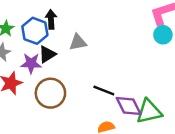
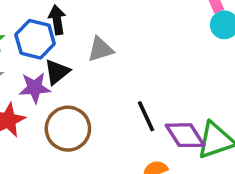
black line: (104, 90) -> (146, 116), turned 50

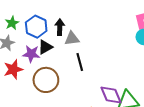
black arrow: (57, 20) -> (60, 27), moved
black line: (146, 116) -> (80, 62), moved

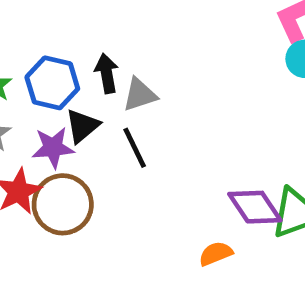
black line: (80, 62) -> (135, 148), moved
brown circle: (46, 80) -> (63, 204), moved

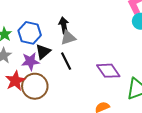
black arrow: (107, 73) -> (64, 25), moved
purple diamond: (255, 207) -> (108, 71), moved

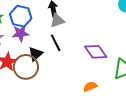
black triangle: (43, 52) -> (36, 54), moved
purple star: (30, 61) -> (20, 33), moved

